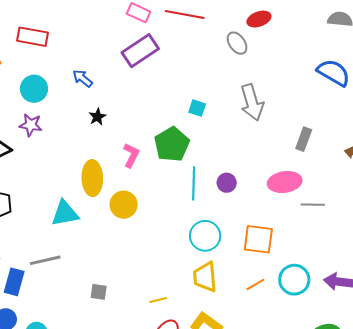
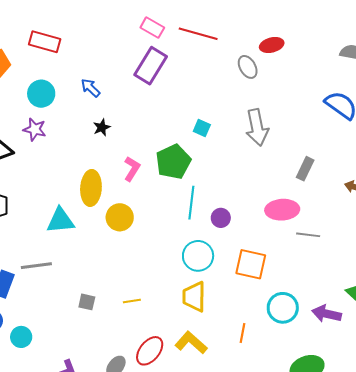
purple rectangle: (140, 51) -> (151, 66), turned -30
purple circle: (227, 183) -> (221, 218), moved
orange line: (255, 284) -> (243, 333), moved, turned -54
yellow line: (158, 300) -> (132, 301), moved

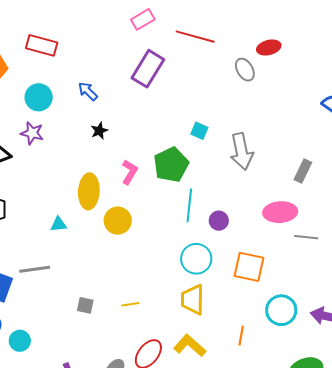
pink rectangle: (152, 28) -> (143, 19), moved, turned -60
gray arrow: (257, 127) -> (242, 151), moved
cyan triangle: (60, 221) -> (59, 224), size x0.6

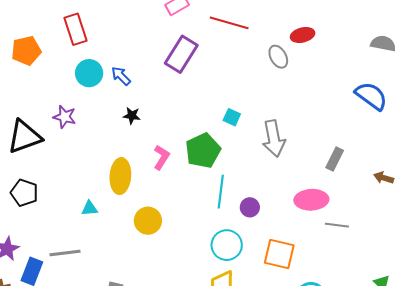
red rectangle: (42, 45) -> (75, 29), turned 56
cyan circle: (39, 97) -> (89, 73), moved
black star: (99, 131) -> (132, 116), turned 30
yellow circle: (118, 221) -> (148, 221), moved

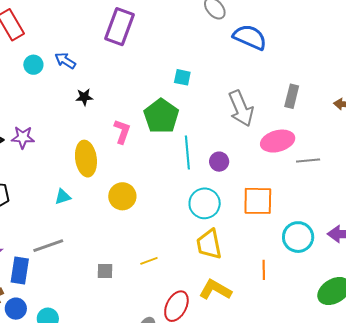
cyan circle: (89, 73) -> (33, 65), size x0.7
blue semicircle: (371, 96) -> (250, 37), moved
purple star: (65, 117) -> (23, 137), moved
gray arrow: (274, 139) -> (241, 108), moved

